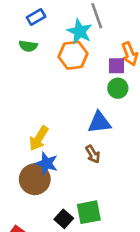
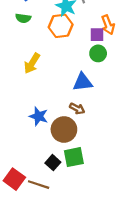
yellow arrow: (39, 138) -> (32, 63), moved
brown arrow: (93, 154) -> (77, 109), turned -32
brown circle: (35, 179) -> (64, 129), moved

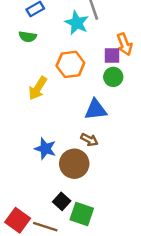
orange hexagon: (61, 26) -> (70, 64), moved
green square: (74, 157) -> (82, 214), moved, turned 30

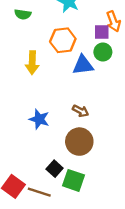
yellow arrow: (38, 88) -> (32, 63), turned -30
blue triangle: (96, 110) -> (83, 65), moved
brown circle: (74, 164) -> (79, 142), moved

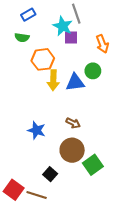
purple square: (102, 32) -> (71, 38), moved
orange hexagon: (63, 40) -> (43, 59), moved
yellow arrow: (32, 63) -> (53, 80), moved
green square: (73, 180) -> (93, 165), moved, turned 36

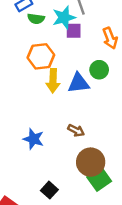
cyan star: (63, 26) -> (64, 17), turned 30
green semicircle: (22, 38) -> (36, 19), moved
brown circle: (72, 150) -> (91, 162), moved

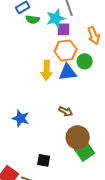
orange hexagon: (41, 56) -> (66, 50), moved
blue star: (34, 139) -> (21, 118), moved
black square: (49, 190) -> (44, 160), turned -32

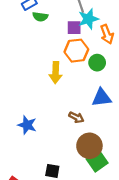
cyan star: (56, 18) -> (88, 19), moved
blue triangle: (68, 72) -> (102, 98), moved

